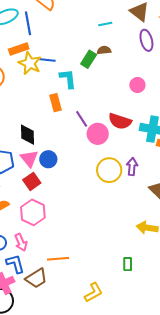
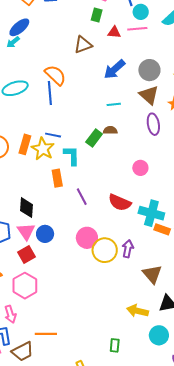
blue line: (28, 23) -> (50, 93), moved
orange rectangle: (19, 49) -> (25, 144), moved, turned -60
yellow star: (30, 63) -> (43, 149), moved
pink circle: (98, 134) -> (87, 238), moved

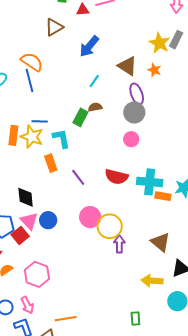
gray circle: (149, 70) -> (134, 112), moved
cyan line: (114, 104) -> (94, 81), turned -40
purple arrow: (128, 249) -> (119, 244), moved
red square: (27, 255) -> (20, 235), moved

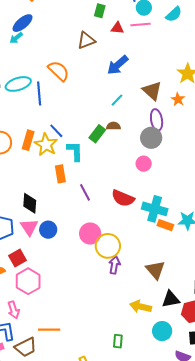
blue line: (30, 80) -> (39, 93), moved
blue line: (40, 121) -> (56, 131), turned 35
red square: (20, 235) -> (18, 258), moved

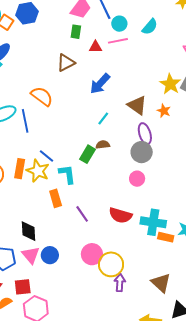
red square: (18, 258) -> (23, 287), turned 30

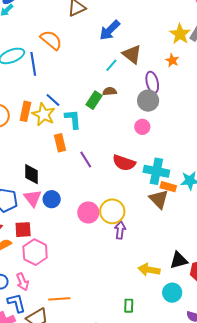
brown triangle: (137, 105) -> (132, 54), moved
pink circle: (92, 254) -> (88, 212), moved
brown triangle: (161, 283) -> (159, 199), moved

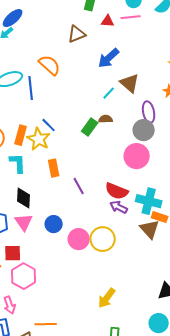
cyan L-shape: (73, 119) -> (18, 163), moved
pink circle: (142, 127) -> (137, 156), size x1.6
blue circle: (52, 199) -> (54, 224), moved
purple arrow: (120, 230) -> (119, 207), moved, turned -72
yellow arrow: (149, 270) -> (107, 298), moved, turned -65

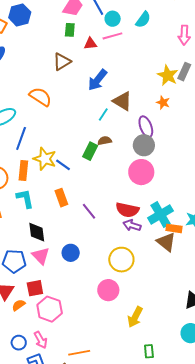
blue line: (31, 88) -> (21, 138), moved, turned 35
blue line: (49, 125) -> (63, 165), moved
yellow star: (39, 139) -> (45, 159), moved
cyan cross: (149, 201) -> (161, 214), turned -35
pink circle: (79, 239) -> (108, 290), moved

